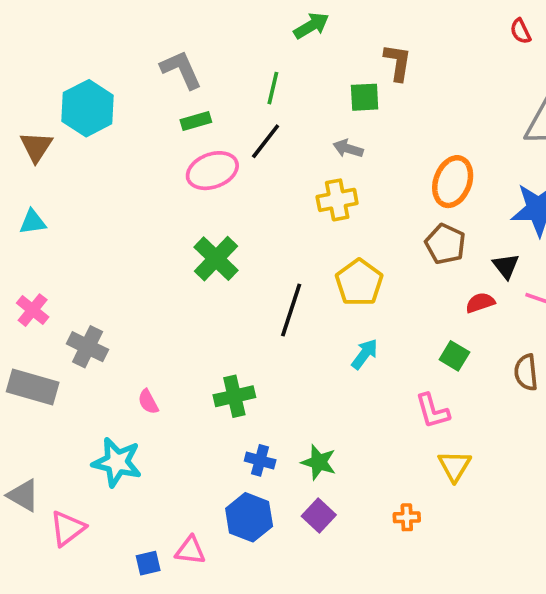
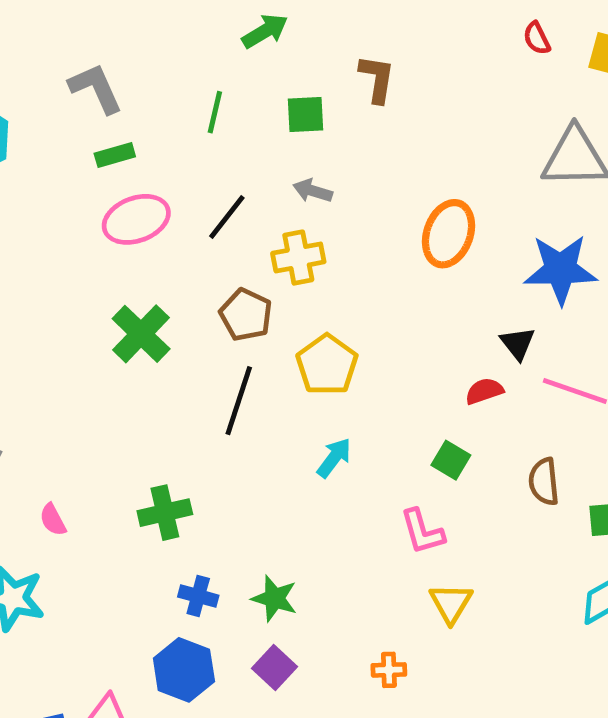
green square: (365, 97) -> (305, 115), moved
black line: (266, 141) -> (227, 217), moved
brown pentagon: (445, 244) -> (246, 315), moved

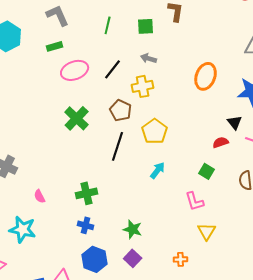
green rectangle: (115, 155) -> (55, 46), moved
blue cross: (198, 596) -> (86, 225), moved

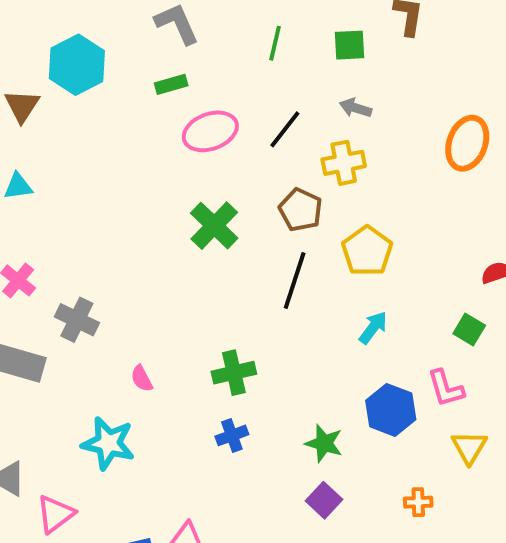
blue cross: (86, 225) -> (232, 435), turned -35
blue hexagon: (95, 259) -> (391, 410), moved

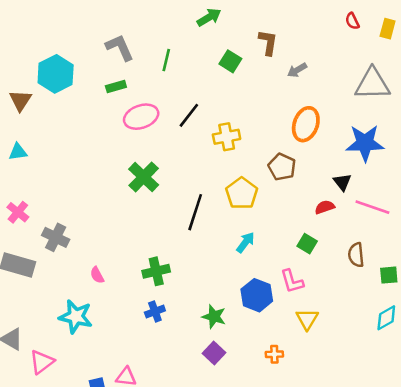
green line: (275, 43) -> (166, 60), moved
green square: (350, 45) -> (230, 61), turned 35
gray arrow: (355, 108) -> (297, 70), moved, turned -48
brown pentagon: (301, 210) -> (282, 167), moved

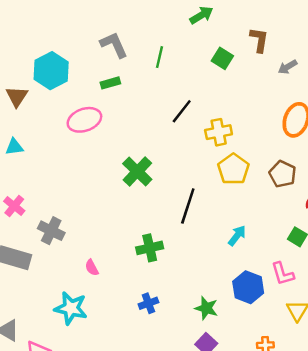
pink ellipse: (141, 117) -> (84, 120), moved
brown pentagon: (282, 167) -> (283, 174), moved
yellow pentagon: (242, 193) -> (233, 169), moved
green cross: (156, 271) -> (150, 248), moved

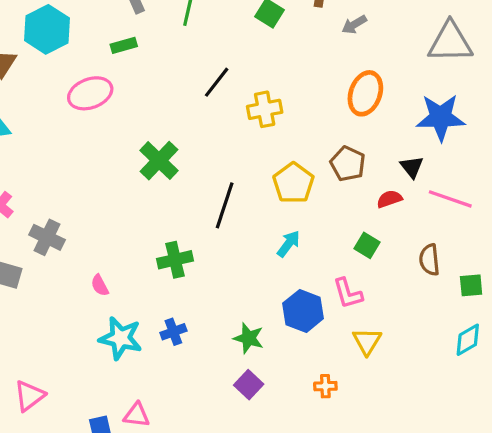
yellow pentagon: (233, 169) -> (293, 183), moved
cyan star: (71, 308) -> (121, 338), moved

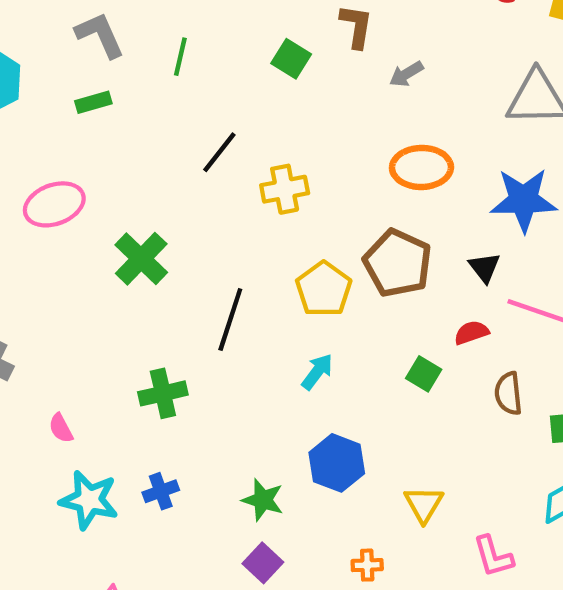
pink ellipse: (90, 93) -> (54, 204), moved
orange ellipse: (365, 93) -> (421, 167), turned 69
brown pentagon: (348, 164) -> (398, 263), size x1.4
red semicircle: (389, 199) -> (471, 333), moved
pink L-shape: (348, 293) -> (493, 556), moved

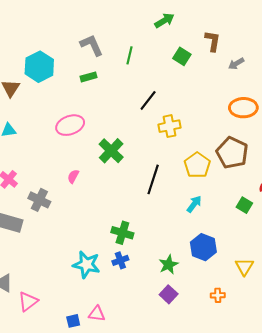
yellow cross: (285, 189) -> (170, 126), moved
green cross: (163, 393) -> (122, 233), moved, turned 30
pink semicircle: (61, 428) -> (73, 176), moved, turned 56
green star: (263, 500) -> (169, 265), turned 30

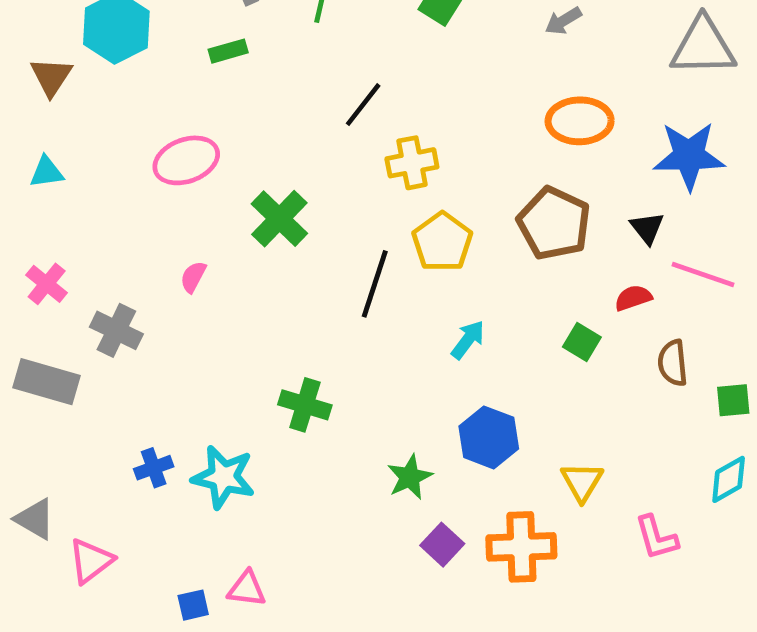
yellow pentagon: (197, 165) -> (442, 242), moved
blue cross: (120, 260) -> (154, 468), moved
purple square: (169, 294) -> (442, 545), moved
orange cross: (218, 295) -> (521, 547), size x2.0

